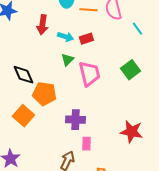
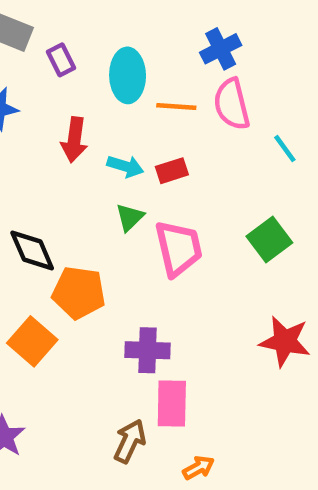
red star: (131, 132) -> (285, 341), moved
pink rectangle: (86, 144) -> (172, 403), size x1.5

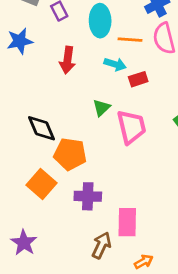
cyan arrow: (125, 166) -> (115, 64), moved
red rectangle: (172, 171) -> (138, 79), moved
purple cross: (147, 350) -> (88, 196), moved

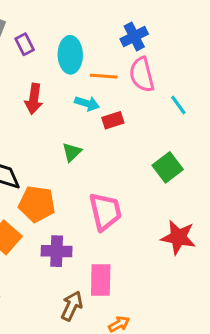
pink trapezoid: (131, 127) -> (105, 212), moved

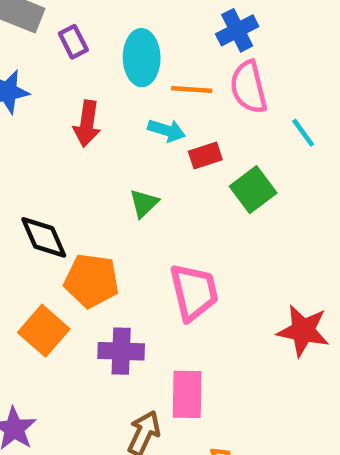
green square: (168, 167) -> (253, 190), moved

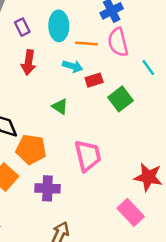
purple rectangle: (73, 42) -> (22, 27), moved
green triangle: (144, 203) -> (60, 107), turned -42
pink rectangle: (187, 394) -> (131, 212), moved, turned -44

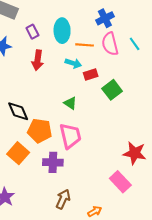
cyan line: (148, 67) -> (135, 44), moved
green triangle: (60, 107) -> (70, 103), moved
pink trapezoid: (88, 156) -> (70, 136), moved

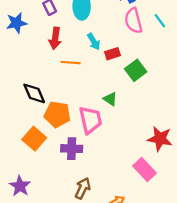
orange line: (85, 45) -> (71, 63), moved
cyan arrow: (73, 63) -> (94, 42), turned 42
green triangle: (70, 103) -> (110, 99), moved

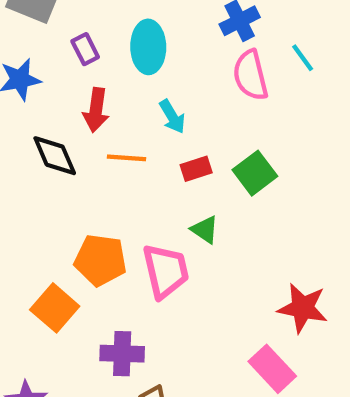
cyan line: (160, 21) -> (303, 58), moved
red rectangle: (112, 54) -> (196, 169), moved
black diamond: (34, 93) -> (55, 156), moved
purple cross: (72, 149) -> (122, 354), moved

